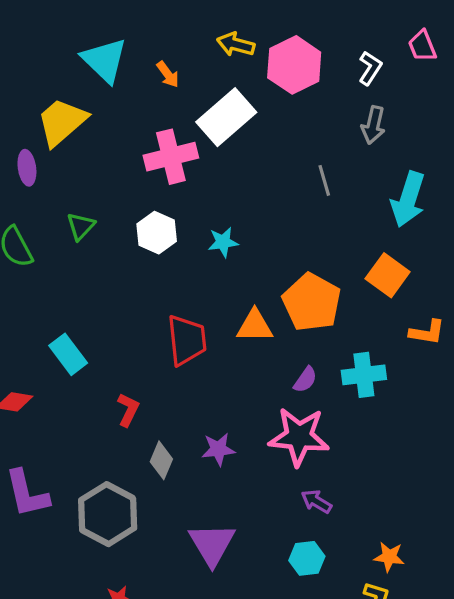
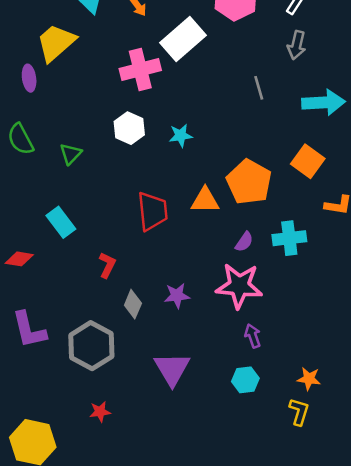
cyan arrow: (408, 199) -> (324, 103), turned -111
green triangle: (81, 226) -> (71, 154), moved
purple arrow: (316, 501) -> (253, 336), turned 40

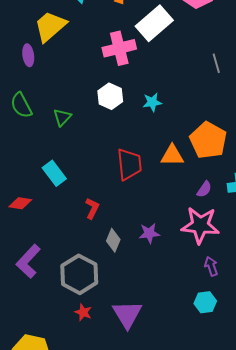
purple L-shape: (29, 330) -> (28, 261), turned 56
purple triangle: (172, 369) -> (127, 314), moved
red star: (100, 412) -> (83, 312), moved, turned 30

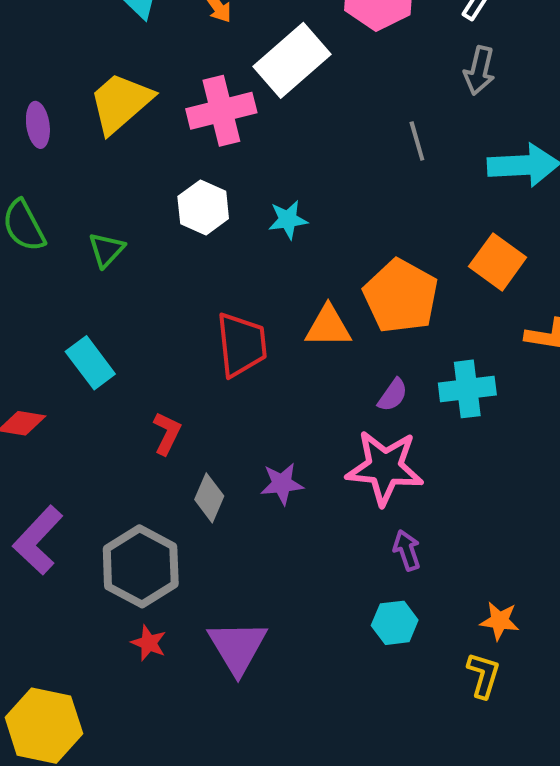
yellow trapezoid: (50, 26) -> (121, 103), moved

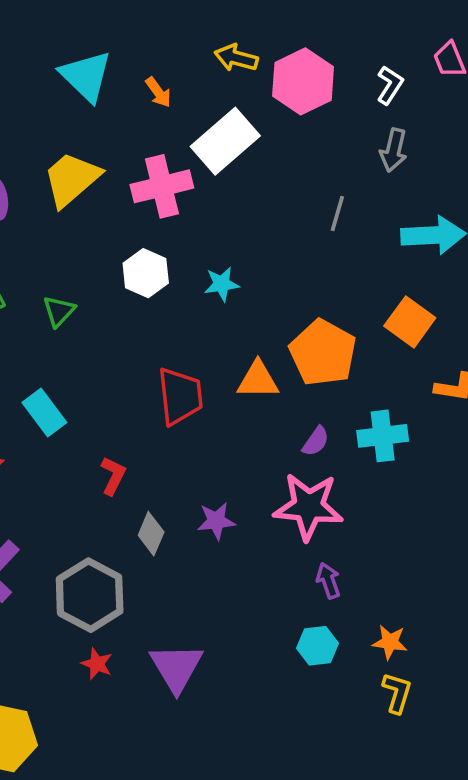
gray line: (417, 141) -> (337, 213), turned 32
orange star: (500, 621) -> (390, 642), moved

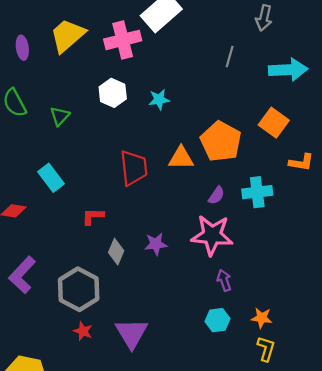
red L-shape: (113, 476) -> (93, 216), turned -115

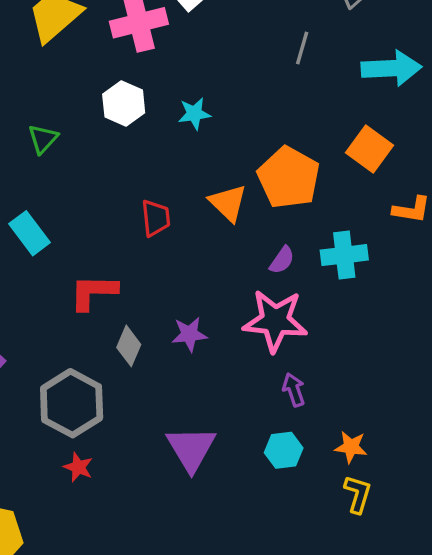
orange triangle: (181, 158) -> (228, 203), turned 44
red trapezoid: (134, 168) -> (156, 218), size x0.7
red L-shape: (93, 216) -> (93, 292), size x1.4
purple triangle: (131, 333) -> (191, 449), moved

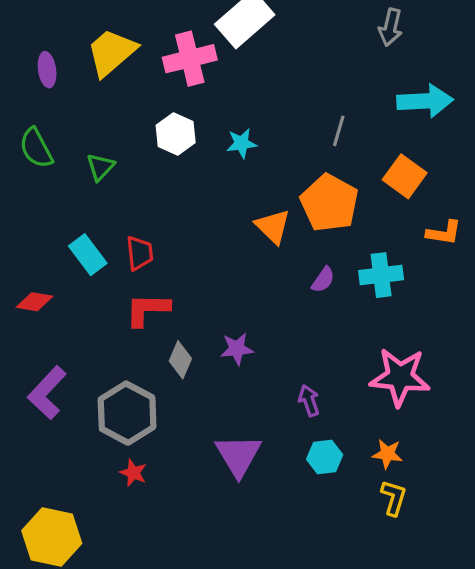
gray line: (302, 48) -> (339, 131), moved
red trapezoid: (156, 218) -> (140, 253), moved
pink star: (275, 321) -> (400, 377), moved
purple arrow: (294, 390) -> (309, 401), moved

